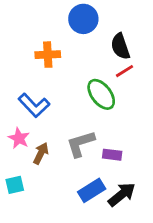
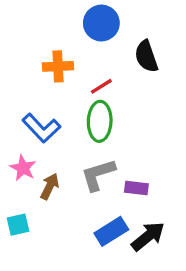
red line: (125, 71) -> (101, 86), moved
green ellipse: (101, 94) -> (100, 121), moved, turned 40

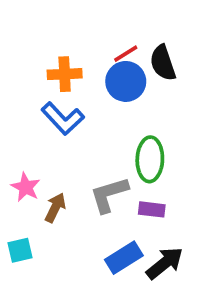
blue circle: (101, 23) -> (126, 81), moved
red line: (101, 86) -> (126, 54), moved
green ellipse: (100, 121) -> (150, 159), moved
blue L-shape: (41, 128) -> (63, 119), moved

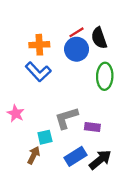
green ellipse: (150, 159) -> (105, 76), moved
brown arrow: (55, 208) -> (34, 155), moved
cyan square: (20, 250) -> (45, 137), moved

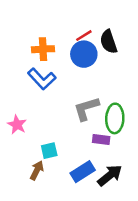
green ellipse: (105, 76) -> (115, 118), moved
gray L-shape: (66, 118) -> (86, 109), moved

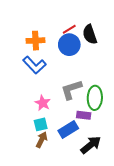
pink star: (17, 125) -> (43, 103), moved
brown arrow: (37, 170) -> (42, 140), moved
blue rectangle: (83, 172) -> (68, 130), moved

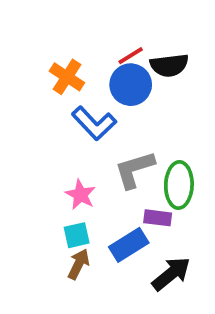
black semicircle: (90, 34) -> (169, 65), turned -78
orange cross: (36, 41) -> (67, 77), turned 36
blue L-shape: (35, 65) -> (94, 123), moved

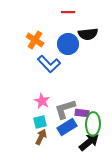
red line: (131, 56) -> (68, 12), moved, turned 32
gray L-shape: (135, 170) -> (65, 109), moved
green ellipse: (179, 185) -> (93, 124), moved

